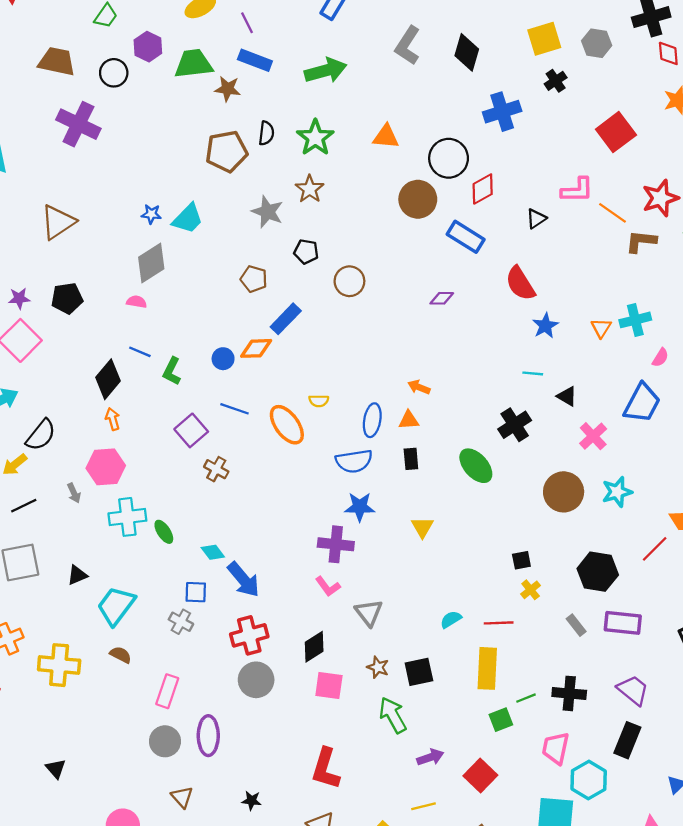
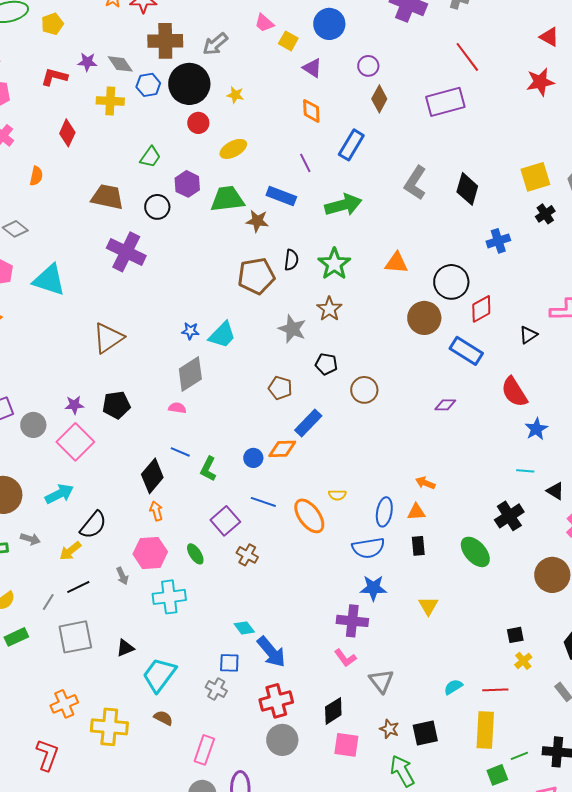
purple line: (247, 23) -> (305, 163), moved
blue cross: (502, 112) -> (498, 241), size x0.7
green ellipse: (164, 532) -> (195, 554), moved

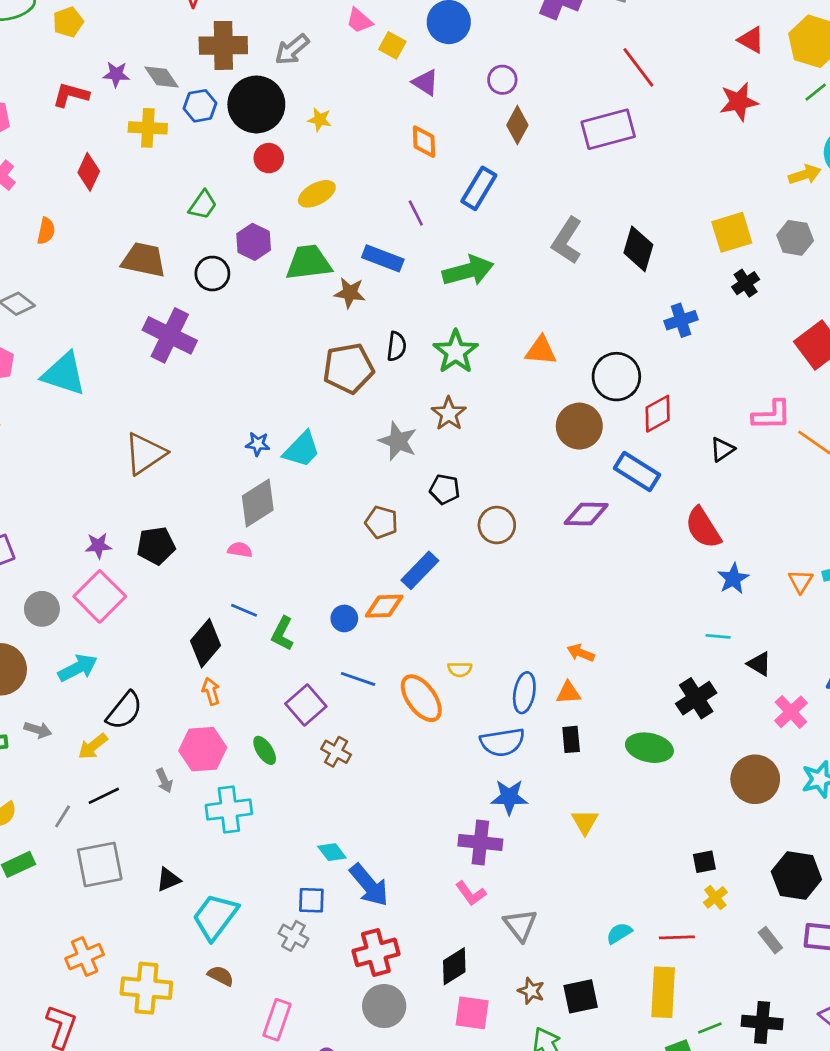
purple diamond: (445, 405) -> (586, 514), moved, size x1.5
gray circle: (33, 425) -> (42, 609), moved
green ellipse: (475, 552) -> (649, 748), turned -36

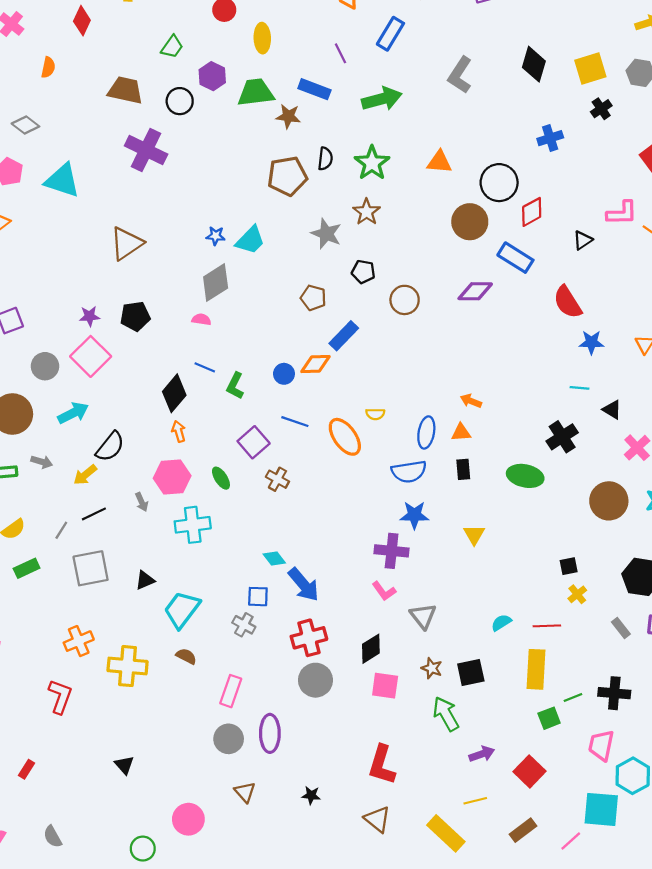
yellow ellipse: (317, 194) -> (262, 38), turned -64
black diamond: (638, 249) -> (534, 64), moved
blue star: (733, 579) -> (591, 342), turned 30

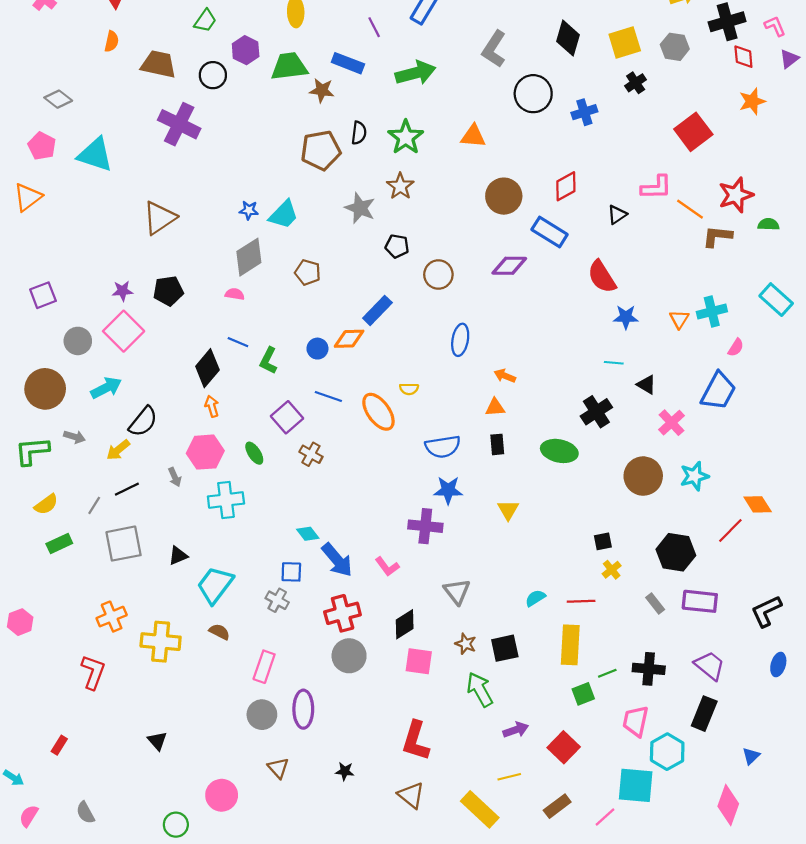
orange semicircle: (48, 67) -> (112, 41), moved
black circle: (499, 183) -> (533, 94), moved
brown pentagon: (313, 298) -> (308, 272), moved
blue ellipse: (426, 432) -> (460, 340), moved
pink L-shape: (384, 591) -> (387, 566), moved

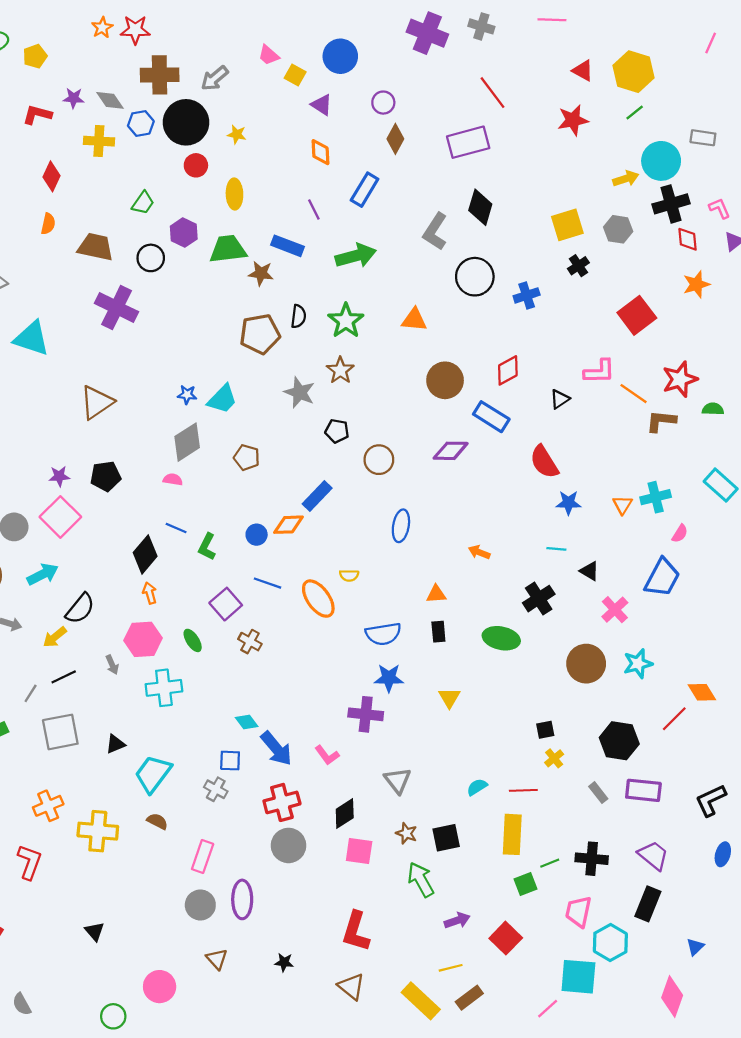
black diamond: (568, 38) -> (480, 207), moved
orange arrow: (505, 376) -> (479, 552), moved
brown rectangle: (557, 806) -> (469, 998), moved

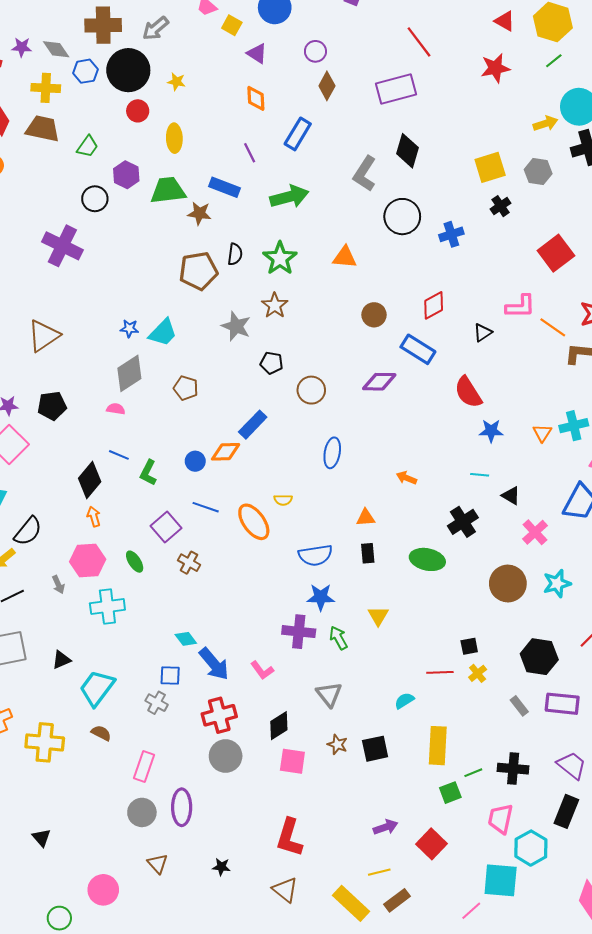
brown trapezoid: (96, 247) -> (43, 129), moved
brown circle: (445, 380) -> (374, 315), size x0.7
red line: (523, 790) -> (440, 672), moved
green arrow: (421, 880) -> (338, 638), moved, size x0.7

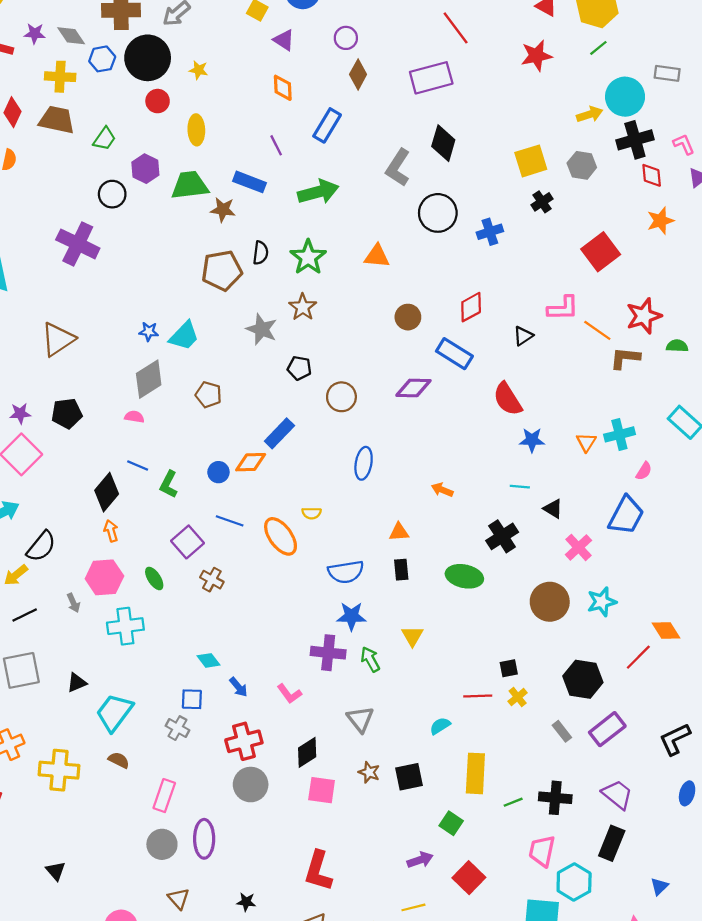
blue arrow: (214, 664) -> (238, 687), size x0.6
purple rectangle: (562, 704) -> (607, 729), turned -44
green square: (450, 793) -> (451, 823), moved, turned -35

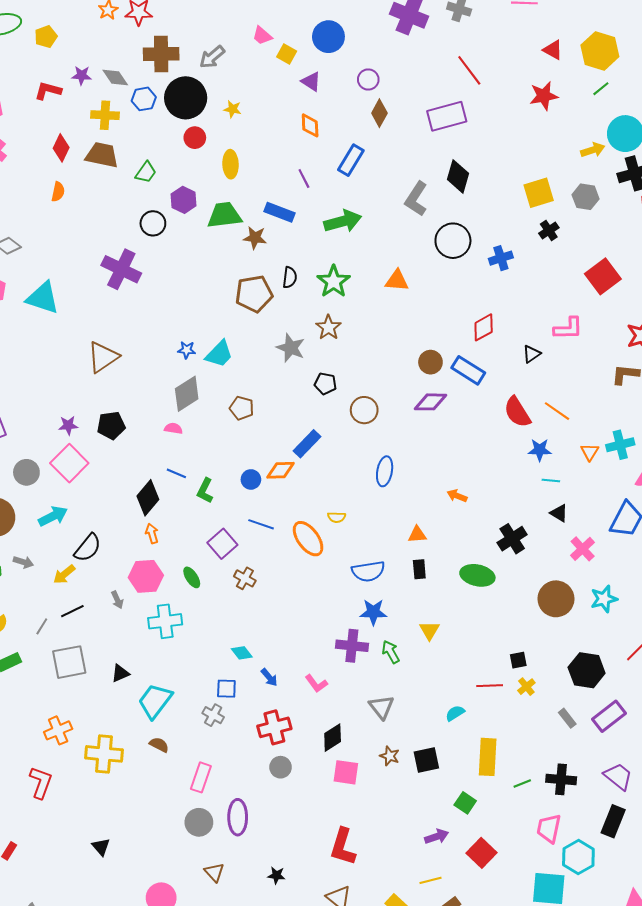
brown circle: (408, 317) -> (430, 362), moved
orange line: (597, 330) -> (557, 411), moved
cyan line: (520, 487) -> (551, 480), moved
gray circle: (251, 785) -> (281, 767), size x0.7

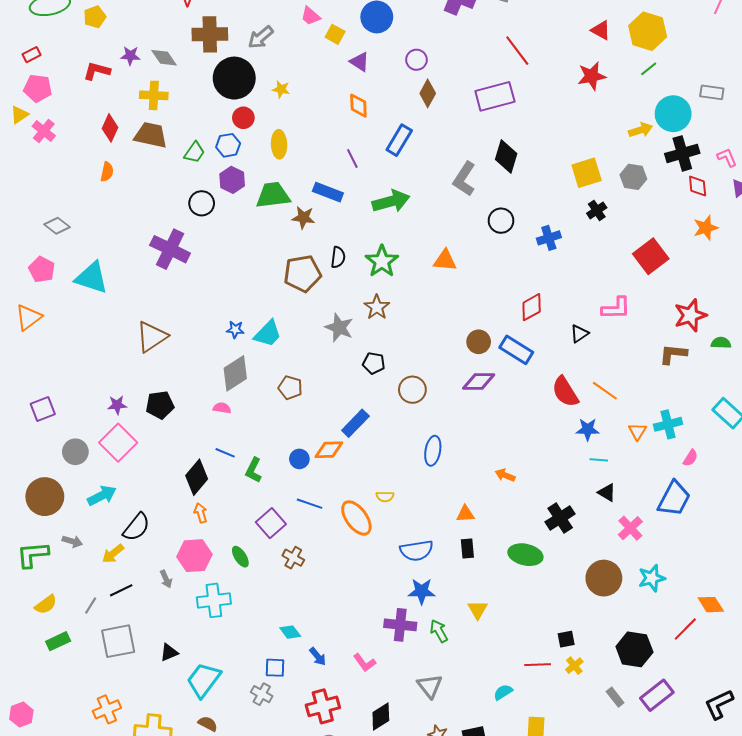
blue hexagon: (144, 99) -> (228, 145), moved
black circle: (453, 241) -> (501, 221), size x0.7

